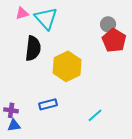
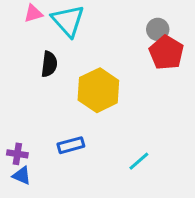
black semicircle: (33, 48) -> (49, 64), size x0.7
blue triangle: (14, 125) -> (22, 176), turned 32

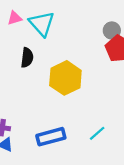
blue rectangle: (71, 145) -> (51, 137), moved, size x1.4

